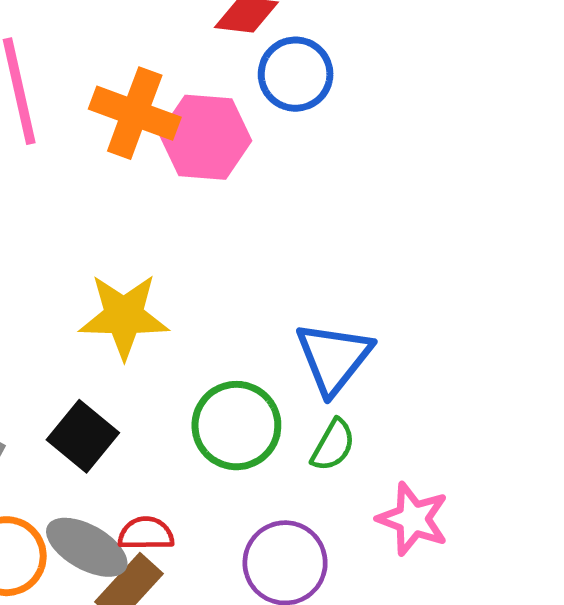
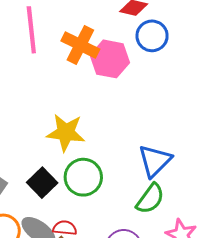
green circle: (236, 426) -> (83, 177), moved
green semicircle: (333, 445) -> (150, 199), size x1.4

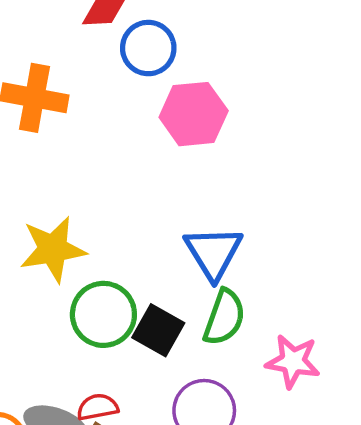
pink hexagon: (110, 59) -> (194, 114), moved
black square: (42, 183) -> (158, 330), moved

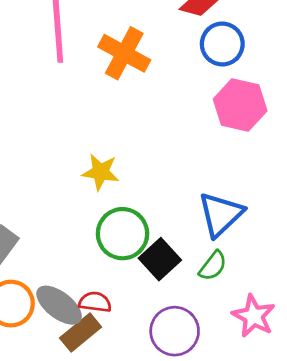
yellow star: (53, 249) -> (101, 172), size x0.7
green semicircle: (224, 317) -> (213, 266), size x0.7

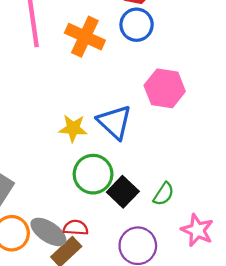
blue circle: (222, 44) -> (137, 25), moved
pink hexagon: (240, 105) -> (165, 88), moved
blue triangle: (221, 214) -> (115, 122), moved, turned -30

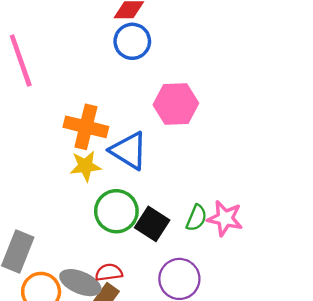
orange cross: (85, 37) -> (86, 127), moved
pink star: (197, 230) -> (225, 218), moved

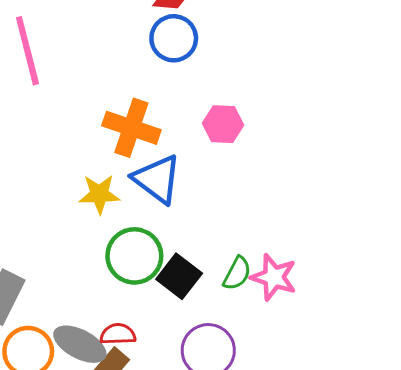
pink hexagon: (176, 104) -> (223, 124), size x0.7
orange cross: (86, 127) -> (131, 128), moved

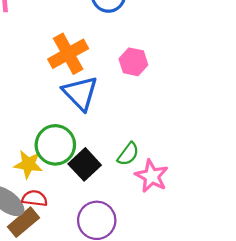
orange cross: (131, 128) -> (68, 54), turned 33
yellow star: (99, 194) -> (28, 164), moved
green semicircle: (237, 273) -> (128, 154), moved

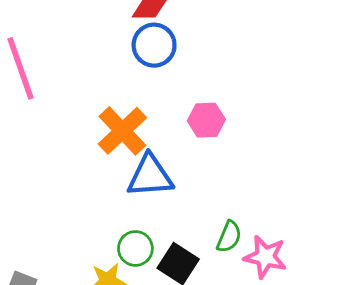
blue triangle: (80, 93) -> (150, 176), turned -36
green circle: (55, 145) -> (135, 248), size x0.7

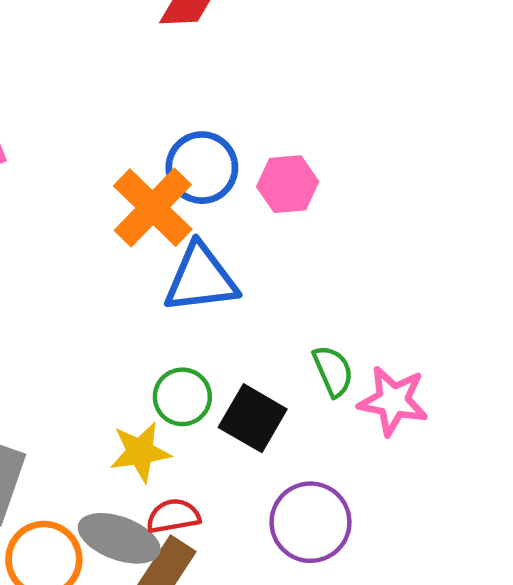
blue circle: (154, 45) -> (202, 168), moved
green semicircle: (229, 237) -> (333, 371), turned -44

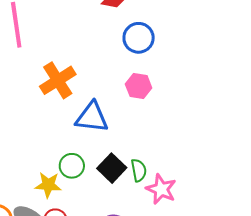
blue circle: (202, 168) -> (139, 38), moved
orange cross: (153, 208) -> (58, 80), moved
black square: (253, 418) -> (112, 168), moved

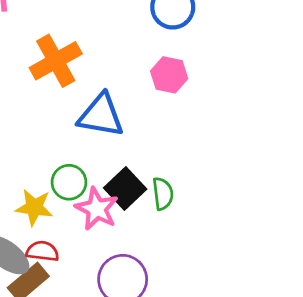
pink star: (161, 189) -> (97, 209), moved

